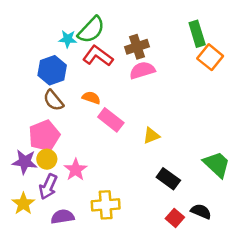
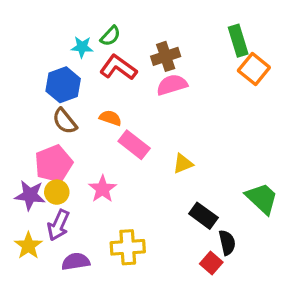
green semicircle: (91, 30) -> (110, 36), size x0.6
pink star: (76, 170) -> (103, 189), moved
black semicircle: (201, 211) -> (227, 243), moved, turned 54

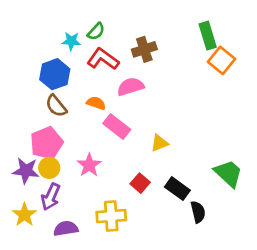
pink semicircle: (172, 85) -> (131, 87), moved
red square: (211, 263) -> (140, 183), moved

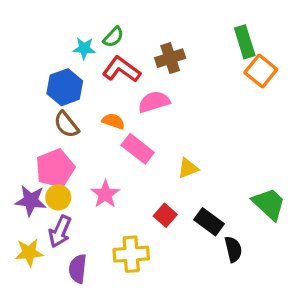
yellow star: (24, 215) -> (29, 253), turned 30
purple semicircle: (66, 228) -> (78, 269), turned -75

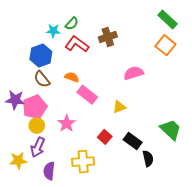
green rectangle: (245, 42) -> (168, 19), moved, turned -30
pink semicircle: (154, 102) -> (134, 73), moved
purple star: (31, 201) -> (15, 100), moved

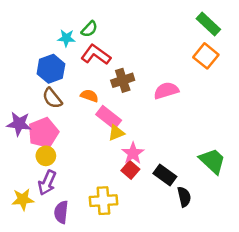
brown cross: (108, 37) -> (123, 80), moved
yellow triangle: (119, 107) -> (116, 133), moved
pink star: (67, 123) -> (133, 153), moved

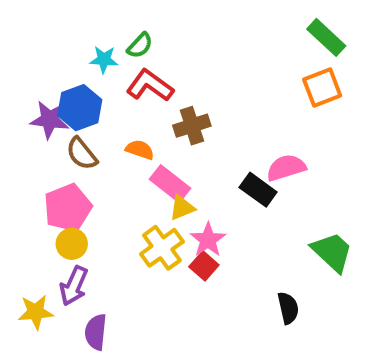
orange square: (206, 56) -> (322, 88), turned 30
pink semicircle: (166, 91) -> (286, 168), moved
purple star: (19, 124) -> (50, 120), moved
black rectangle: (165, 175) -> (258, 190), moved
yellow cross: (103, 201) -> (162, 248), moved, turned -32

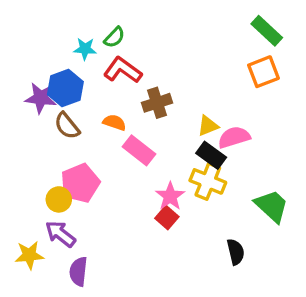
pink pentagon: (68, 208) -> (80, 183), moved
yellow triangle: (182, 208) -> (208, 126), moved
yellow cross: (162, 248) -> (208, 181), moved, turned -32
purple arrow: (74, 286) -> (60, 234), turned 104

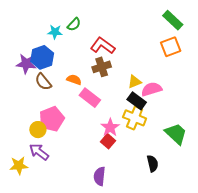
red L-shape: (123, 70) -> (103, 46), moved
purple semicircle: (78, 272) -> (99, 176), moved

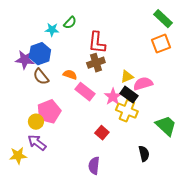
red L-shape: (103, 46) -> (97, 43), turned -120
pink star: (110, 127) -> (113, 97), moved

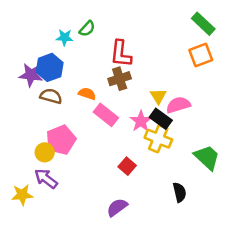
brown semicircle: (41, 77) -> (51, 96), turned 144
yellow triangle: (127, 77) -> (158, 96), turned -40
purple semicircle: (94, 166) -> (117, 207), turned 48

